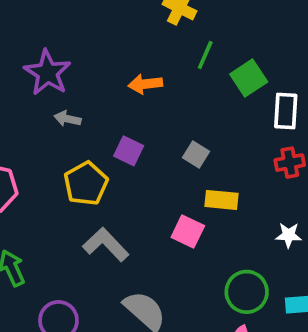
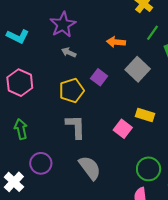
gray square: (196, 154) -> (138, 69), moved, size x1.6
gray L-shape: (106, 244) -> (76, 127), turned 30

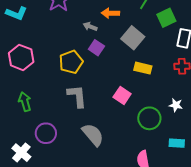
gray arrow: (69, 52) -> (90, 27), moved
yellow rectangle: (145, 115) -> (143, 68), moved
green circle: (149, 169) -> (149, 118), moved

